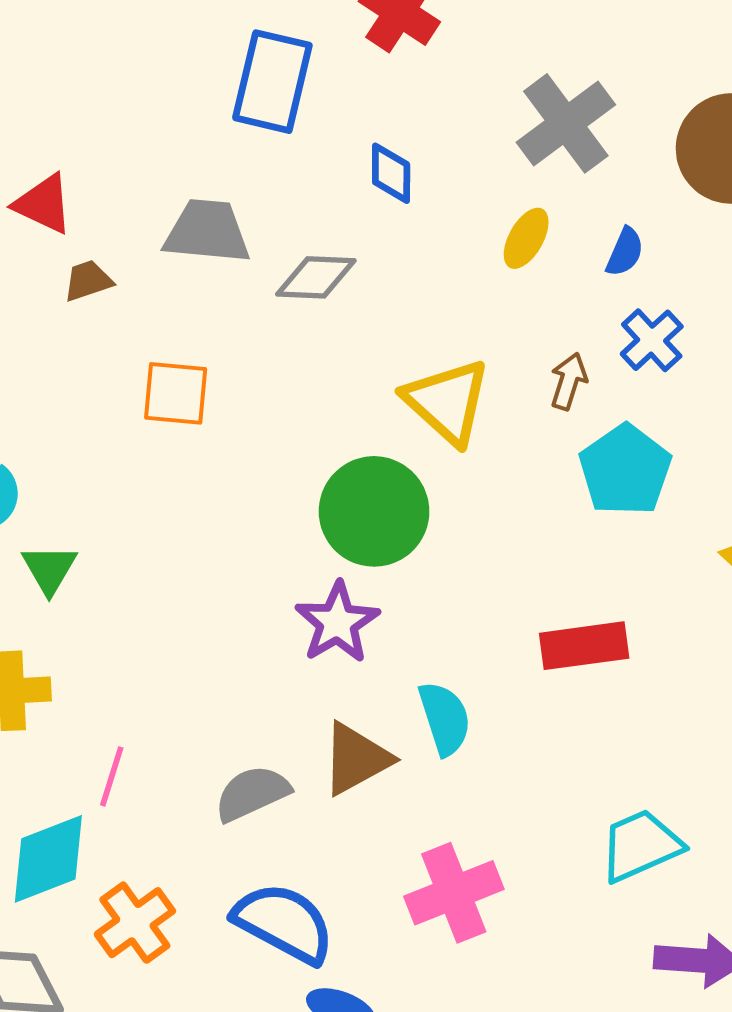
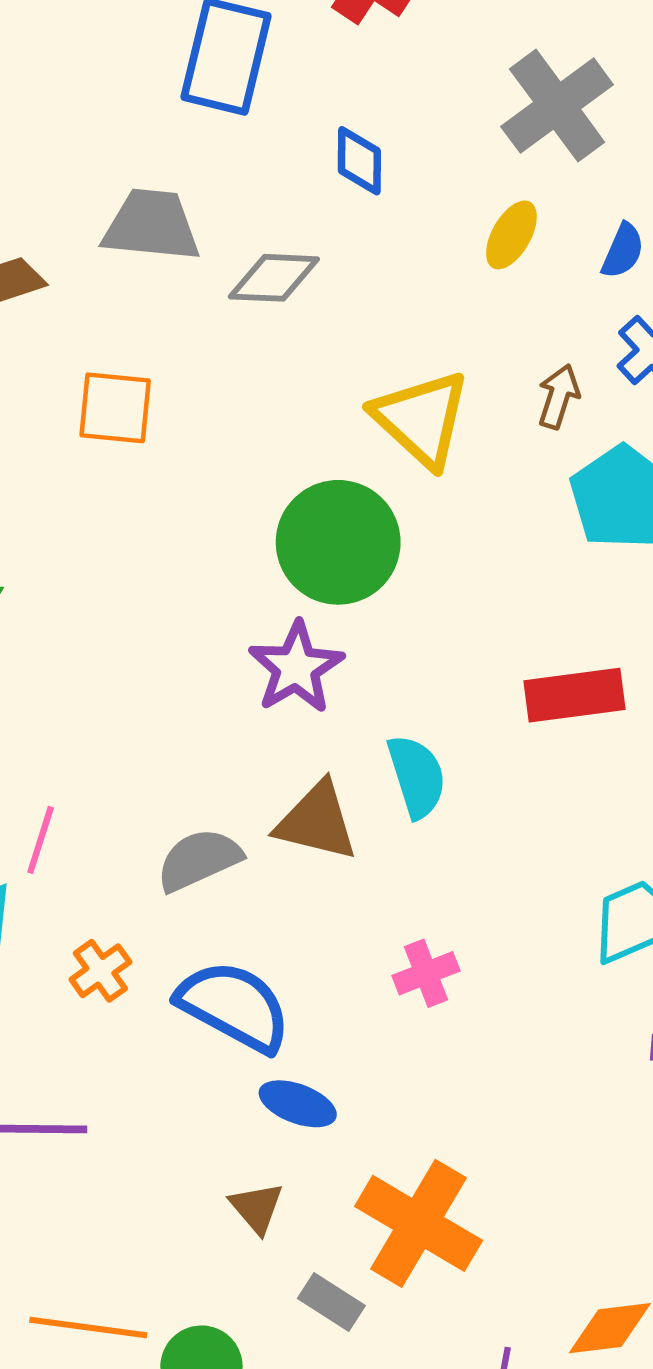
brown triangle: (356, 759) -> (317, 821), turned 42
pink cross: (454, 893) -> (426, 973), size x0.6
orange cross: (135, 923) -> (100, 971), moved, size x0.7

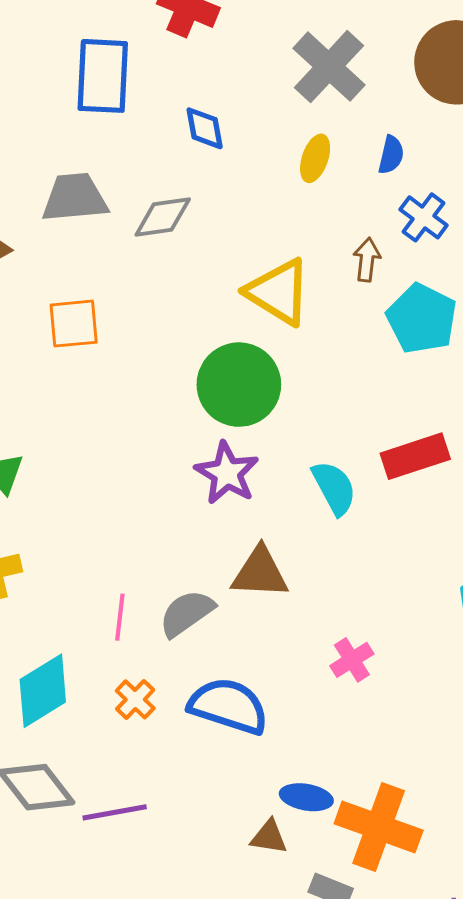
cyan semicircle: (417, 776) -> (334, 488), moved
pink line: (41, 840) -> (120, 617), moved
blue ellipse: (298, 1104) -> (306, 797), moved
brown triangle: (257, 1208) -> (269, 837), turned -30

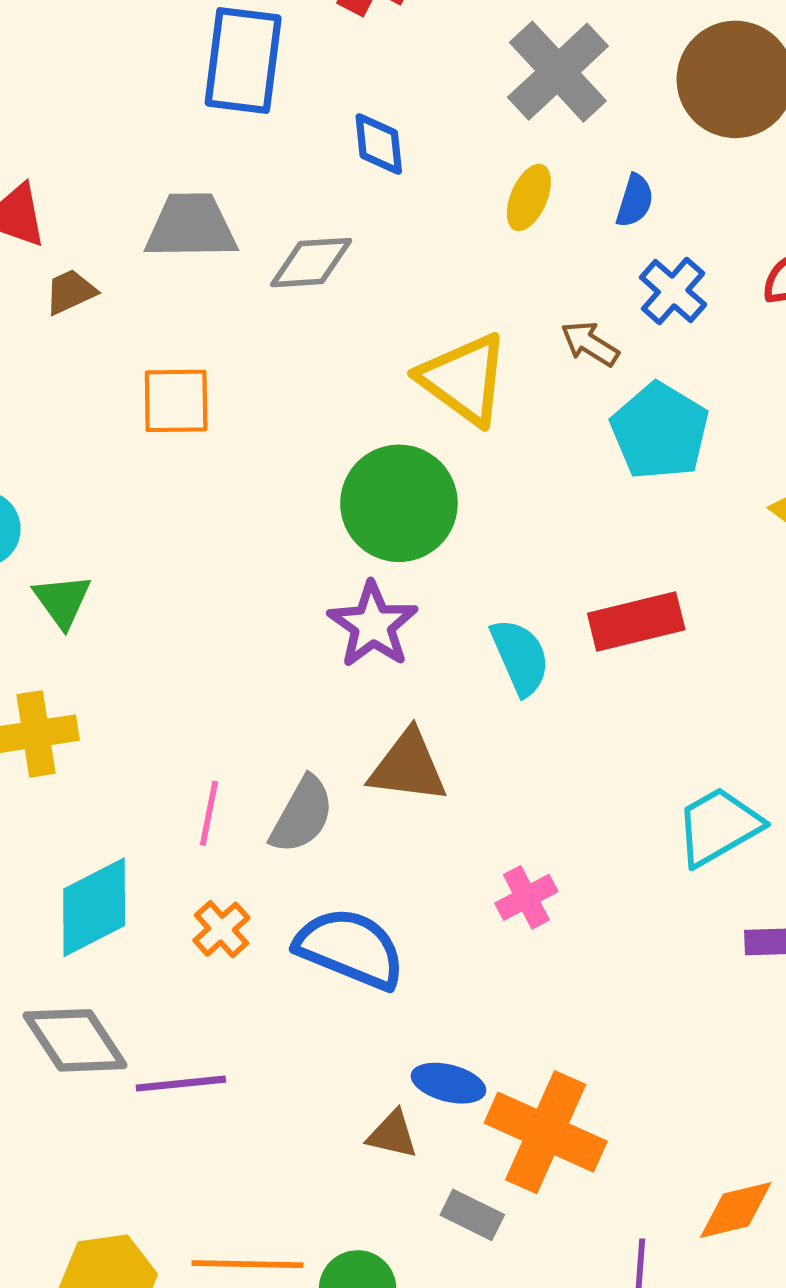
brown arrow: (367, 260) -> (590, 344), turned -69
gray semicircle: (187, 613) -> (302, 815), turned 150

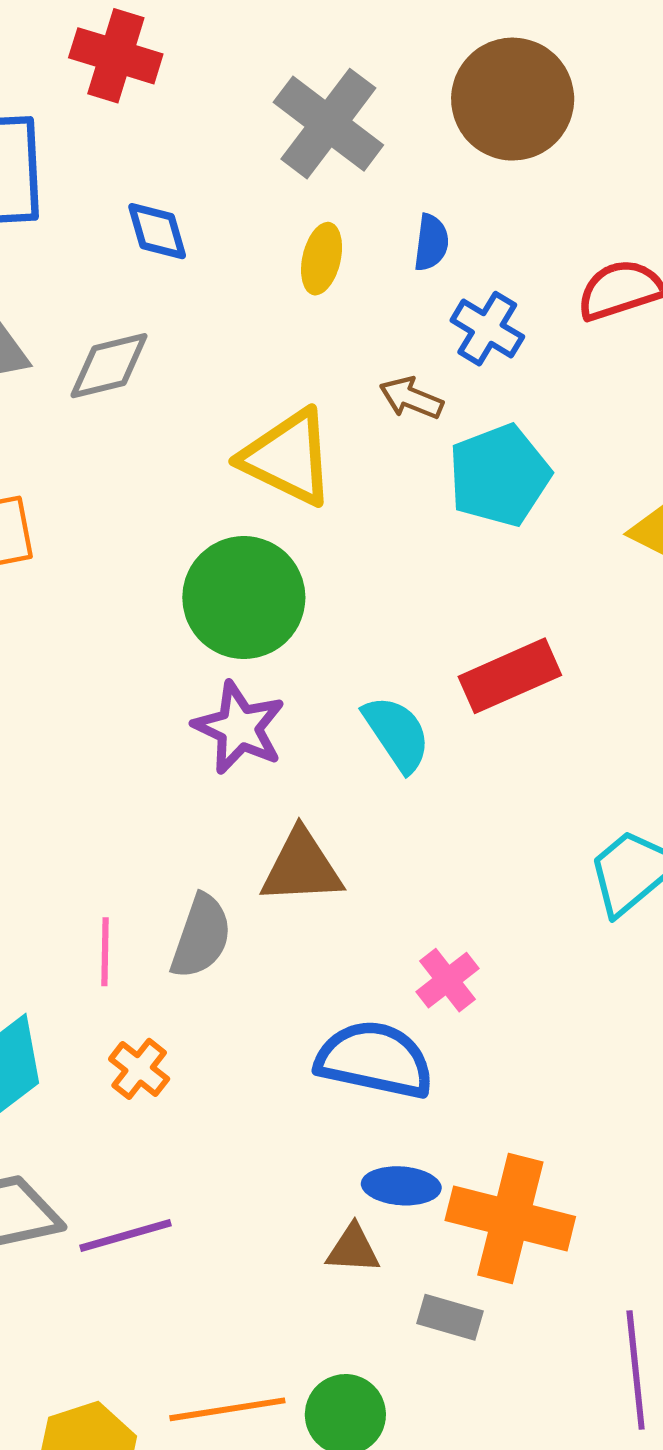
cyan pentagon: (660, 431) -> (499, 475), turned 30
blue semicircle: (350, 948) -> (375, 1060), moved

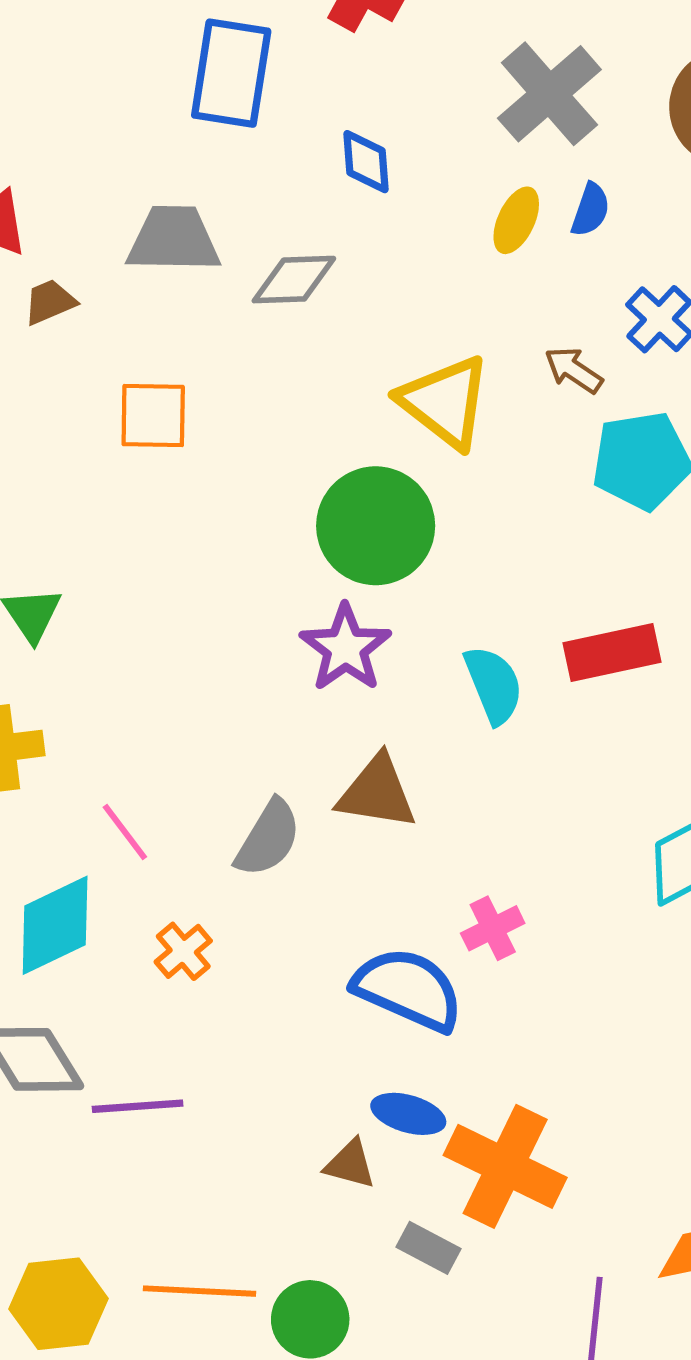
blue semicircle: (431, 243) -> (590, 210), moved
pink line: (105, 952) -> (125, 832), moved, turned -50

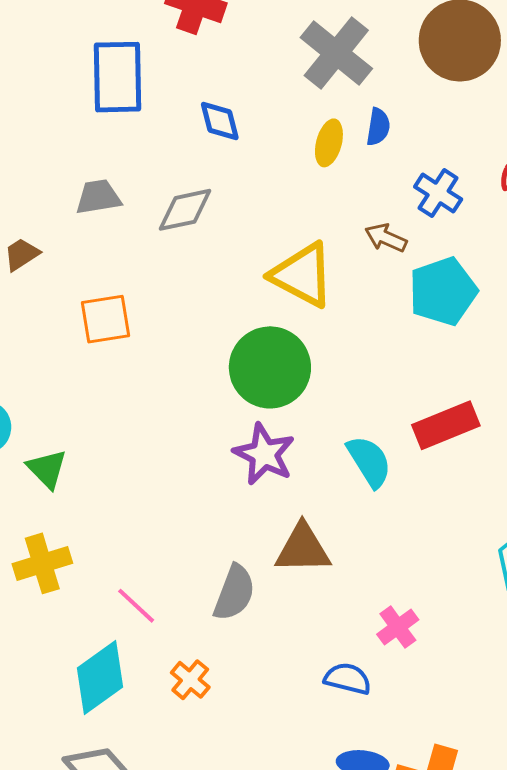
gray trapezoid: (174, 239) -> (98, 197), size x0.7
blue semicircle: (408, 989) -> (348, 679), size x0.6

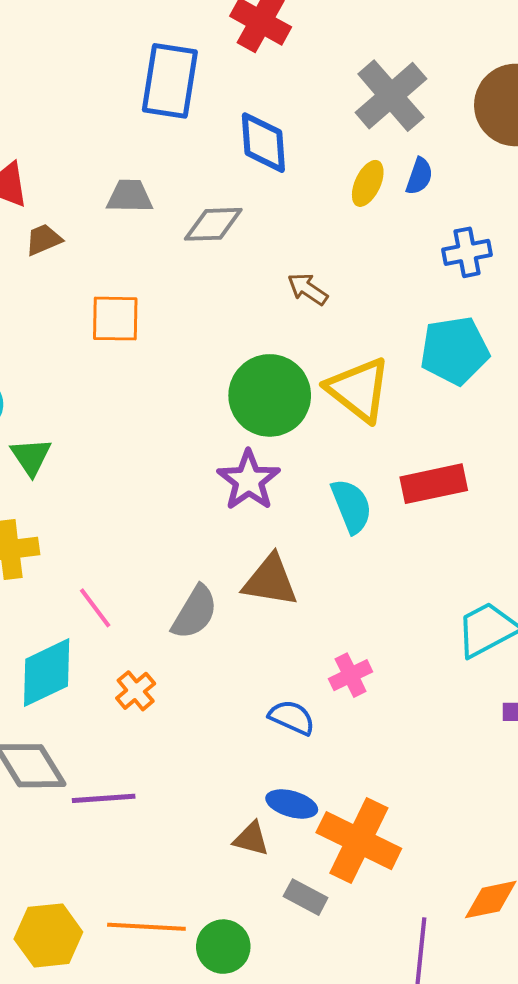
blue diamond: (220, 121) -> (263, 143), size x1.4
blue cross: (438, 193) -> (467, 252), turned 36
brown arrow: (386, 238) -> (308, 289), moved
yellow triangle: (302, 275) -> (359, 389), moved

